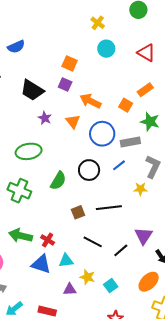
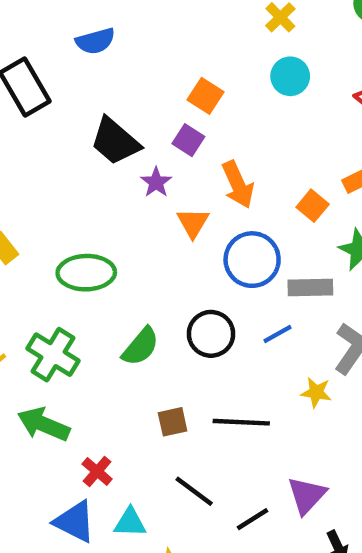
orange arrow: (90, 101) -> (238, 185), turned -150
purple star: (45, 118) -> (156, 182), moved
green arrow: (20, 236) -> (44, 424), moved

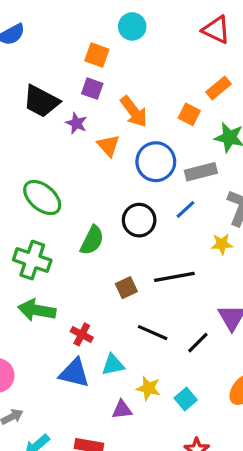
cyan circle: (290, 76) -> (132, 26), moved
green ellipse: (86, 273) -> (42, 198), turned 54

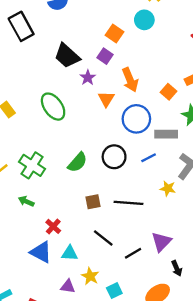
green ellipse: (42, 198) -> (53, 107), moved
green arrow: (37, 310) -> (26, 201), size x0.6

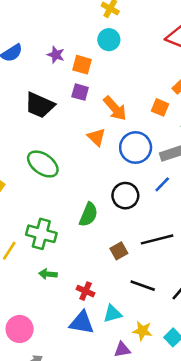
purple star: (88, 78) -> (56, 55), moved

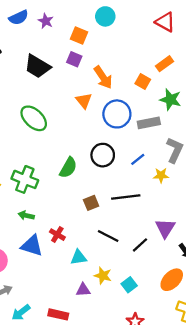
purple star: (56, 55) -> (46, 21), moved
blue line: (162, 184) -> (138, 159), moved
blue triangle: (82, 323) -> (32, 246), moved

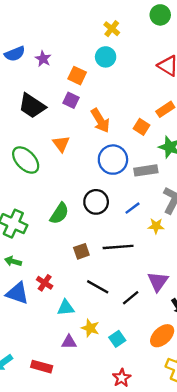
orange triangle: (84, 101) -> (61, 144), moved

